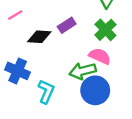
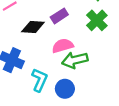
pink semicircle: (100, 56) -> (63, 46), moved, turned -40
blue circle: (95, 90) -> (65, 89), moved, size x0.7

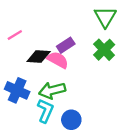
pink semicircle: (63, 46) -> (58, 60), moved, turned 45
green arrow: (75, 60) -> (52, 90), moved

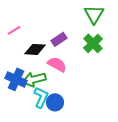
pink semicircle: (58, 60) -> (57, 64), moved
green arrow: (52, 90) -> (34, 79), moved
blue circle: (71, 120) -> (55, 102), moved

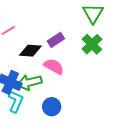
cyan L-shape: (41, 97) -> (16, 101), moved

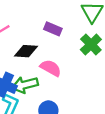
purple rectangle: (56, 40) -> (53, 29), moved, turned 56

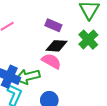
black diamond: (26, 51) -> (56, 46), moved

